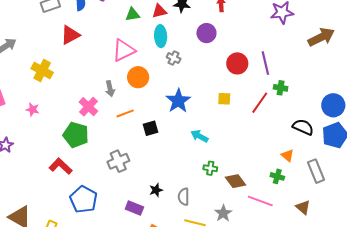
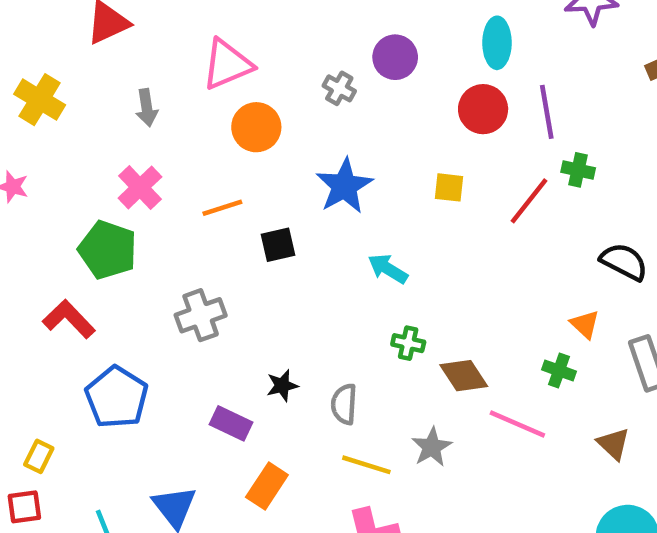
purple circle: (206, 33) -> (395, 57), moved
cyan ellipse: (161, 36) -> (497, 43), moved
gray arrow: (110, 89) -> (147, 108), moved

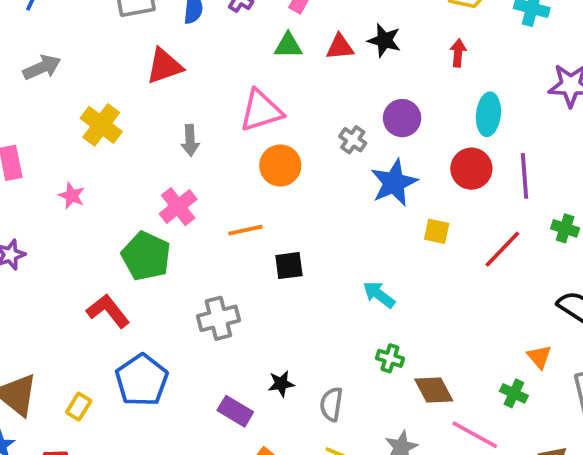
green cross: (578, 170) -> (565, 228), moved
blue star: (344, 186) -> (394, 183), moved
yellow rectangle: (39, 456) -> (79, 407), moved

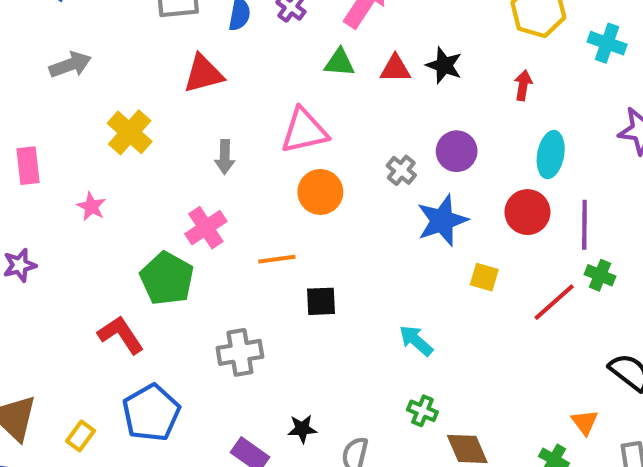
green cross: (565, 228) -> (600, 275), moved

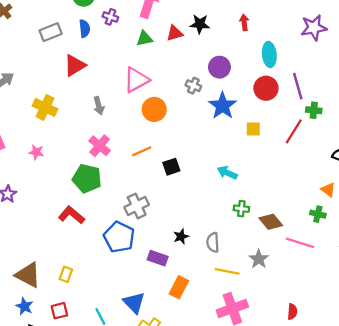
blue pentagon: (151, 413) -> (119, 237), moved

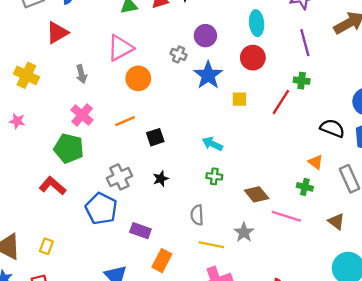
purple line: (298, 86) -> (305, 43), moved
green cross: (241, 209) -> (214, 176), moved
black star: (181, 236) -> (161, 179), moved

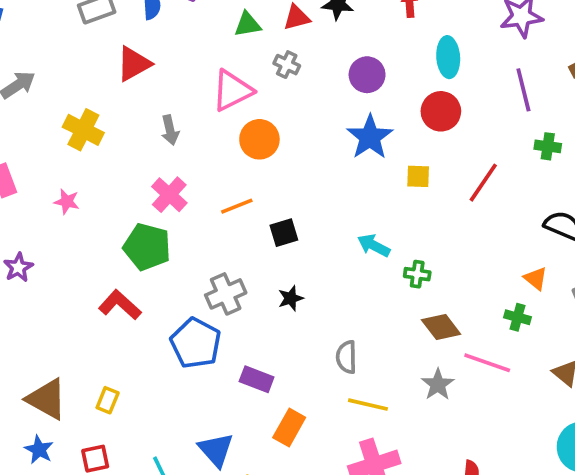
gray cross: (179, 54) -> (287, 65), moved
green cross: (302, 81) -> (548, 146), moved
green cross: (214, 176) -> (417, 274), moved
gray star: (244, 232) -> (438, 384), moved

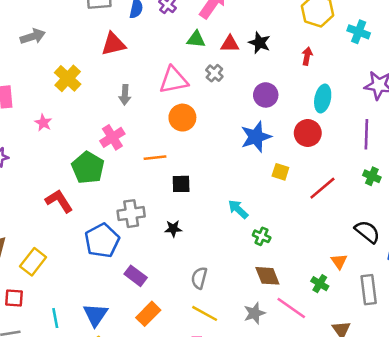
yellow rectangle: (108, 400) -> (33, 262), size x1.5

